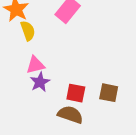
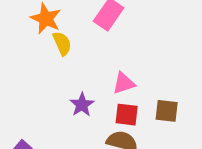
pink triangle: (35, 65) -> (124, 83), moved

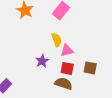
yellow semicircle: (62, 43) -> (57, 40), moved

